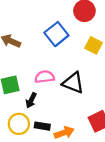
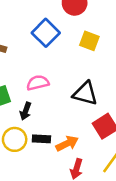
black triangle: (73, 83) -> (85, 93), moved

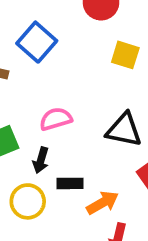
blue square: (46, 33) -> (37, 42), moved
black rectangle: (41, 139) -> (70, 183), moved

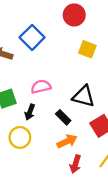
black rectangle: (70, 183) -> (63, 117), moved, turned 42

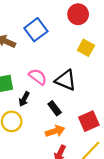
pink semicircle: (41, 87) -> (38, 77), turned 42
black triangle: (84, 96) -> (66, 80), moved

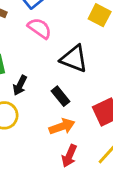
pink semicircle: (38, 77) -> (40, 28), moved

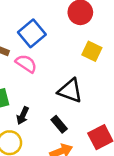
pink semicircle: (40, 28) -> (26, 64), moved

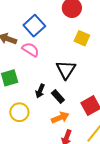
black triangle: (70, 91) -> (66, 70), turned 45
black arrow: (23, 116) -> (40, 91), moved

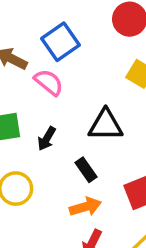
black triangle: (66, 70) -> (106, 125), turned 50
black arrow: (40, 91) -> (47, 139), moved

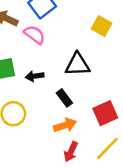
black arrow: (47, 139) -> (35, 76), turned 54

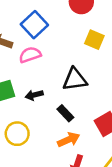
pink semicircle: (34, 35) -> (30, 55), turned -50

